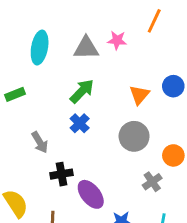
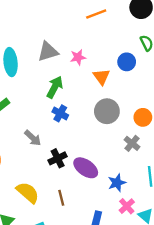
orange line: (154, 21) -> (96, 14), turned 60
pink star: (117, 40) -> (78, 57), moved

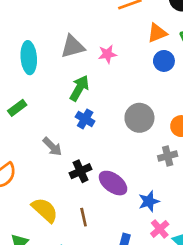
orange triangle: (101, 77) -> (157, 33), moved, turned 42
gray cross: (132, 143) -> (168, 156), turned 35

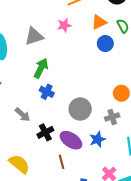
pink star: (107, 54) -> (64, 25), moved
gray circle: (139, 118) -> (80, 109), moved
blue star: (149, 201) -> (97, 139), moved
brown line: (84, 217) -> (62, 162), moved

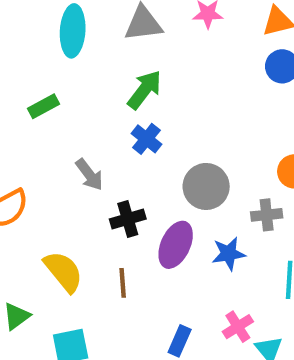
purple ellipse: (71, 140) -> (176, 245), turned 70
brown line: (62, 162) -> (123, 283), moved

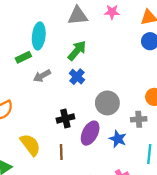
cyan ellipse: (73, 31) -> (39, 36), moved
gray arrow: (89, 175) -> (42, 76), moved, turned 96
blue star: (229, 254) -> (118, 139), turned 30

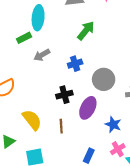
green arrow: (77, 51) -> (86, 31), moved
blue cross: (77, 77) -> (75, 64), moved, turned 32
blue star: (118, 139) -> (113, 124), moved

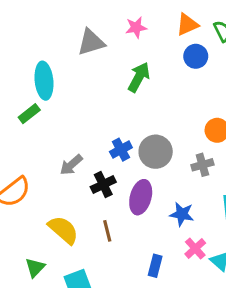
green arrow: (86, 31) -> (139, 77), moved
gray arrow: (42, 55) -> (71, 165), moved
blue cross: (75, 64) -> (121, 150), moved

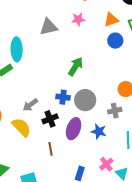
green arrow: (139, 77) -> (76, 67), moved
blue cross: (121, 150) -> (63, 97), turned 32
blue star: (182, 214) -> (99, 131), moved
yellow semicircle: (63, 230) -> (21, 127), moved

